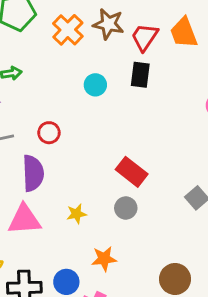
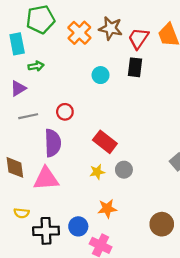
red rectangle: (132, 172) -> (105, 142), moved
yellow star: (77, 214) -> (97, 172), moved

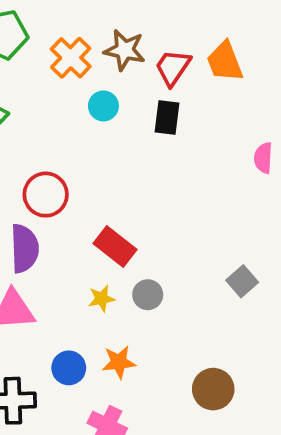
cyan circle: (101, 75) -> (103, 106), moved
red circle: (65, 112) -> (46, 195), size x1.5
blue circle: (78, 226) -> (69, 368), moved

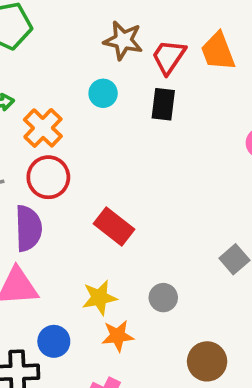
orange cross: (71, 58) -> (43, 128), moved
gray circle: (148, 295) -> (163, 298), moved
yellow star: (101, 299) -> (99, 298), moved, size x1.4
blue circle: (69, 368) -> (54, 341), moved

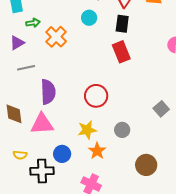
red circle: (48, 177) -> (96, 96), moved
red rectangle: (114, 226) -> (121, 52), moved, turned 30
orange star: (118, 336) -> (97, 151), turned -30

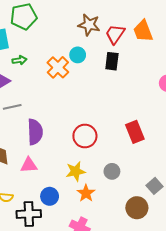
orange cross: (56, 37) -> (58, 67), moved
red rectangle: (121, 52) -> (135, 132), moved
gray square: (161, 109) -> (155, 186), moved
pink triangle: (42, 124) -> (29, 165), size x0.7

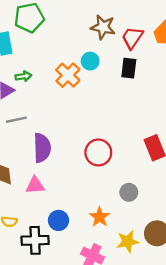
green arrow: (19, 60) -> (23, 76), moved
yellow star: (76, 171) -> (128, 242), moved

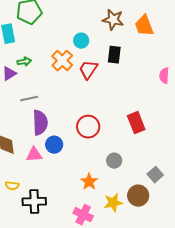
brown star: (103, 27) -> (113, 20), moved
red trapezoid: (132, 38) -> (88, 70), moved
cyan circle: (90, 61) -> (81, 41), moved
gray line: (16, 120) -> (29, 99), moved
blue circle: (58, 220) -> (54, 145), moved

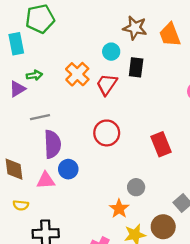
cyan circle: (81, 41) -> (111, 52), moved
red circle: (88, 127) -> (107, 133), moved
orange star: (89, 182) -> (119, 209), moved
yellow semicircle: (12, 186) -> (21, 205), moved

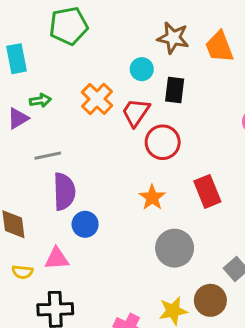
green pentagon: (40, 19) -> (69, 26), moved
red circle: (107, 133) -> (163, 142), moved
pink triangle: (46, 180) -> (57, 259), moved
gray circle: (136, 187) -> (175, 248), size x1.6
orange star: (119, 209) -> (152, 197), moved

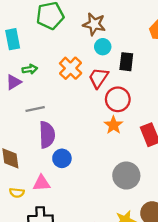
brown star: (173, 38) -> (94, 24), moved
orange star: (152, 197) -> (113, 125), moved

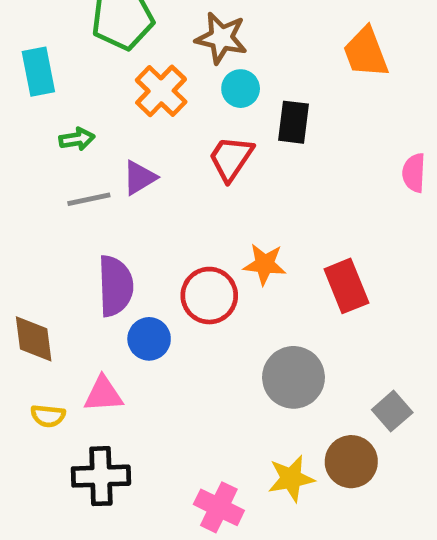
orange cross: (71, 68) -> (161, 91), moved
purple triangle: (14, 82) -> (139, 178), moved
red circle: (118, 99) -> (209, 296), moved
gray line: (35, 109) -> (89, 199), moved
orange star: (113, 125) -> (265, 264), turned -30

